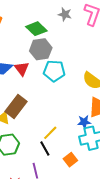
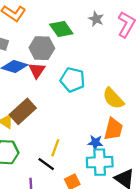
gray hexagon: (41, 49) -> (42, 48), moved
yellow line: (50, 133) -> (55, 148), turned -35
black line: (45, 148) -> (46, 164), turned -35

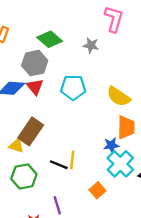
gray star: (96, 19) -> (91, 45), moved
cyan cross: (100, 162) -> (120, 164), turned -30
black line: (46, 164) -> (59, 165), moved

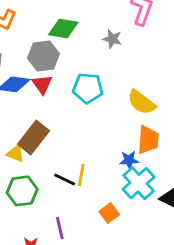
green diamond: (50, 39) -> (63, 28), turned -35

